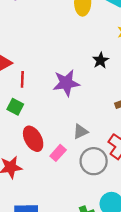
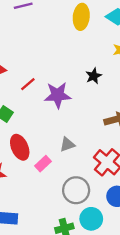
red line: (22, 79) -> (28, 84), moved, turned 42
gray circle: (94, 161) -> (76, 190), moved

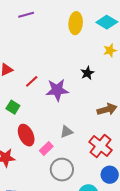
gray circle: (76, 190) -> (62, 170), moved

